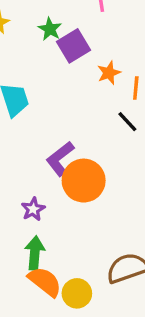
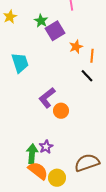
orange circle: (84, 181) -> (61, 111), size x0.6
purple star: (33, 209) -> (46, 147), moved

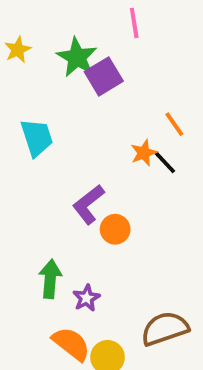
green star: (41, 21) -> (77, 57), size x1.5
orange star: (76, 47) -> (144, 153), moved
orange line: (92, 56) -> (174, 124), turned -40
green arrow: (32, 154) -> (50, 279), moved

